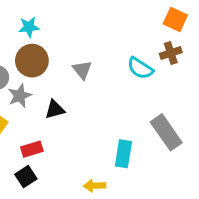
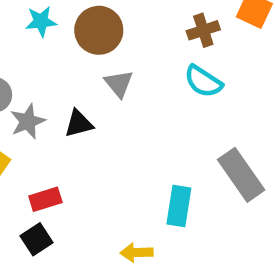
brown cross: (171, 53) -> (203, 30), moved
brown circle: (32, 61) -> (99, 30), moved
black triangle: (55, 109) -> (79, 124), moved

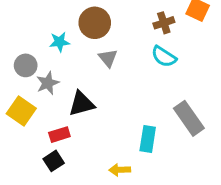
cyan star: (41, 21) -> (59, 42), moved
black triangle: (79, 124) -> (82, 104), moved, size x1.4

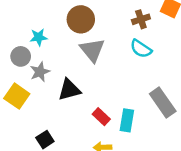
cyan star: (59, 42) -> (39, 37), moved
gray triangle: (108, 58) -> (92, 50), size x1.5
red rectangle: (59, 135) -> (101, 117), moved, turned 60

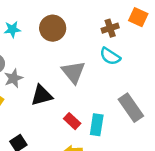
cyan star: (39, 37) -> (12, 29), moved
gray triangle: (92, 50) -> (73, 72), moved

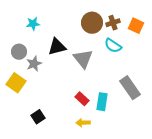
orange square: (138, 17) -> (136, 26), moved
brown circle: (53, 28) -> (92, 23), moved
black triangle: (42, 95) -> (57, 47), moved

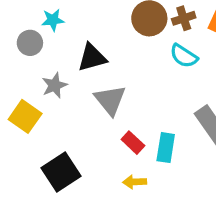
gray circle: (19, 52) -> (30, 43), moved
gray triangle: (83, 59) -> (110, 100), moved
black square: (38, 117) -> (61, 172), size x1.6

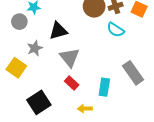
red rectangle: (133, 143) -> (72, 83), moved

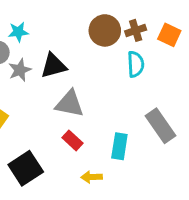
cyan semicircle: (116, 30) -> (136, 64), turned -126
gray star: (35, 48) -> (20, 70), moved
gray triangle: (70, 57) -> (70, 104), turned -40

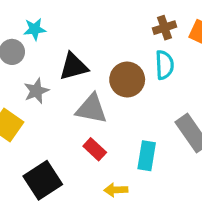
brown circle: (105, 30) -> (127, 80), moved
gray star: (20, 70) -> (36, 91), moved

